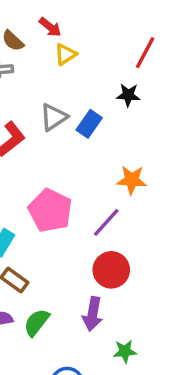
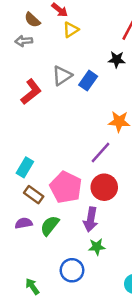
pink pentagon: (50, 210) -> (66, 187), moved
green star: (125, 351) -> (97, 247), moved

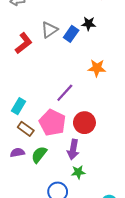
black star: (117, 60) -> (89, 24), moved
purple line: (101, 152) -> (65, 93), moved

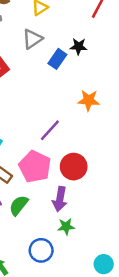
gray triangle: (49, 30) -> (32, 39), moved

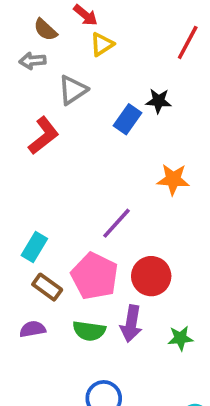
gray triangle: (32, 39) -> (73, 90), moved
green semicircle: (19, 205) -> (89, 331), moved, turned -120
green star: (66, 227) -> (180, 338), moved

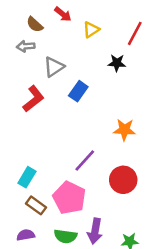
yellow triangle: (102, 44) -> (91, 30), moved
black star: (158, 101) -> (117, 63), moved
blue rectangle: (127, 119) -> (78, 91), moved
red circle: (151, 276) -> (123, 180), moved

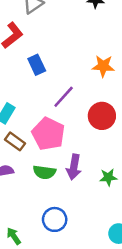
blue rectangle: (78, 91) -> (37, 65), moved, turned -60

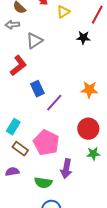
purple line: (64, 97) -> (54, 103), moved
green semicircle: (44, 172) -> (43, 183), moved
green star: (108, 177) -> (93, 154), moved

